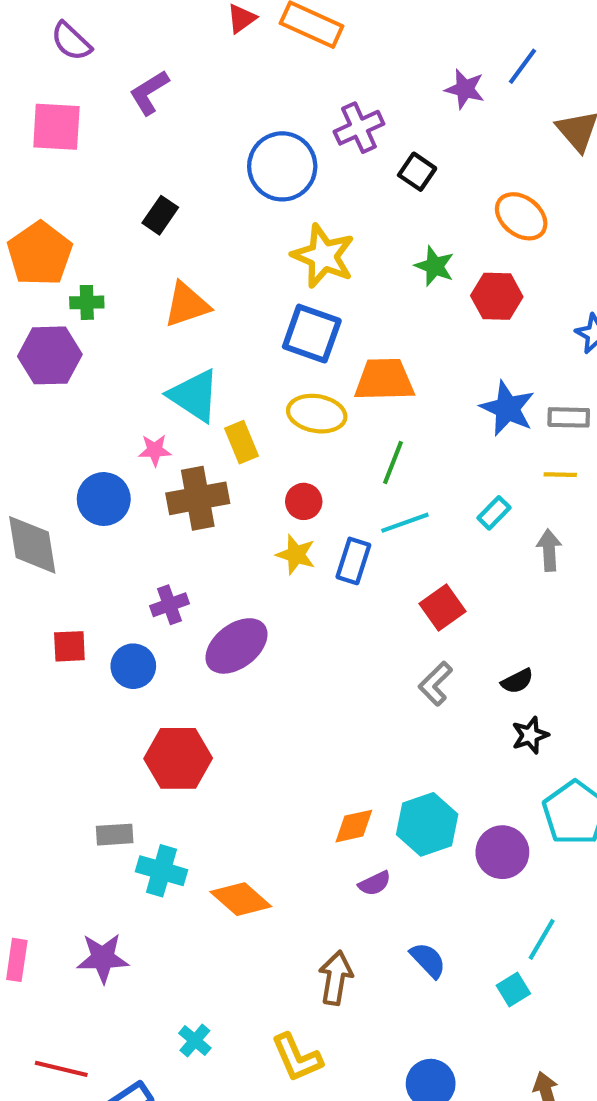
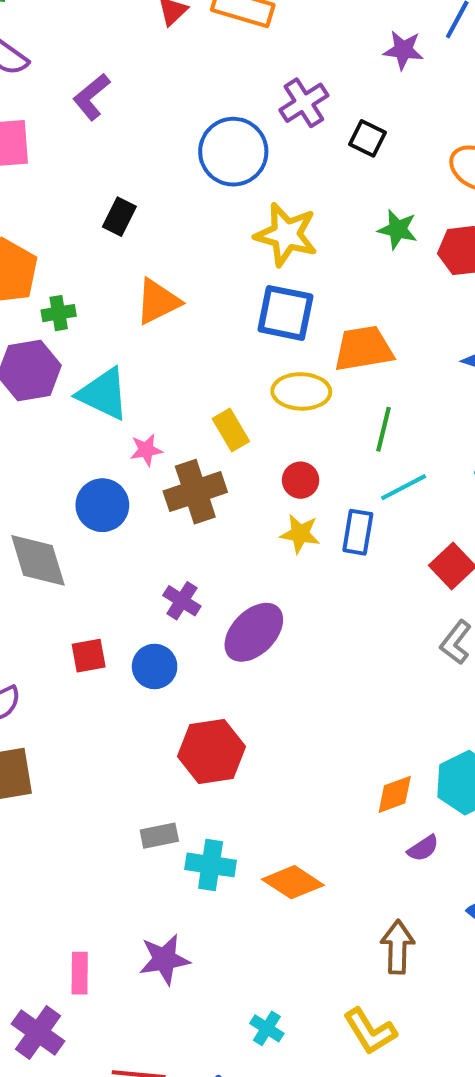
cyan triangle: (194, 396) -> (103, 394), moved
purple cross: (170, 605) -> (182, 601), turned -30

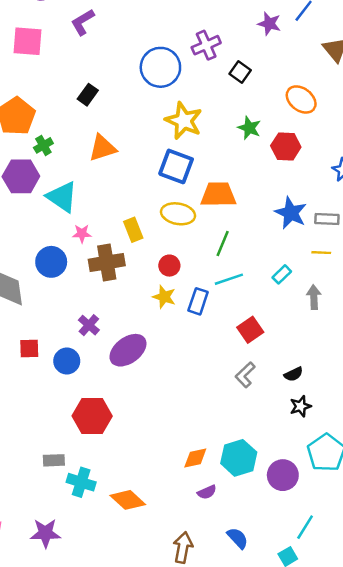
green cross: (59, 313) -> (43, 145), turned -30

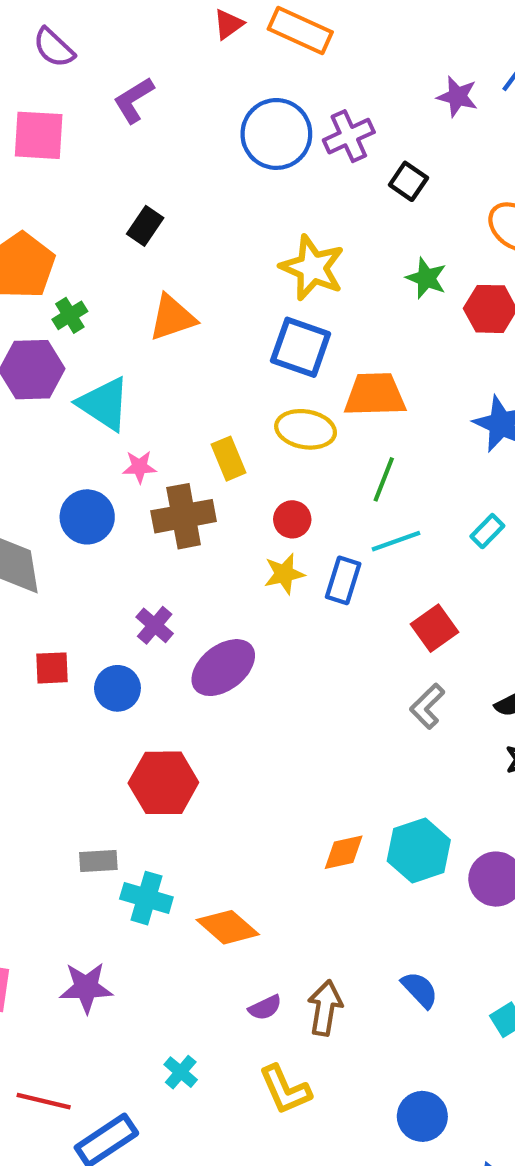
blue circle: (160, 67) -> (276, 134), moved
yellow star: (164, 297) -> (284, 574), turned -30
purple semicircle: (207, 492) -> (265, 1008), moved

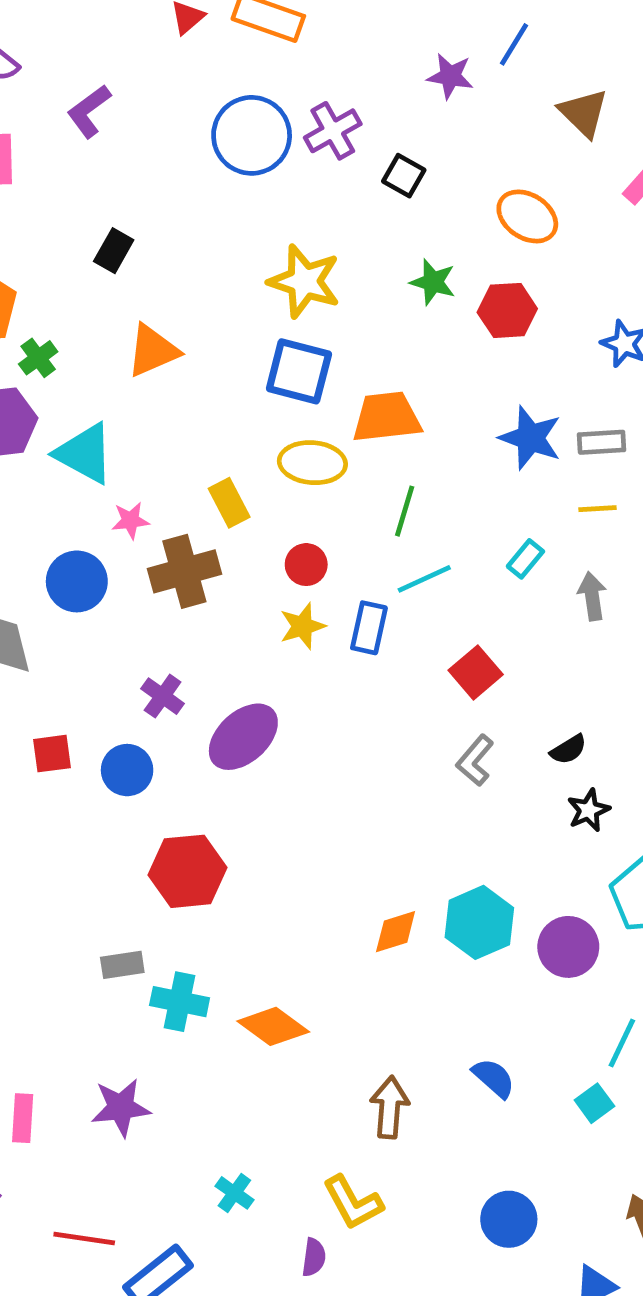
purple semicircle: (265, 1008) -> (314, 1257), moved, turned -52

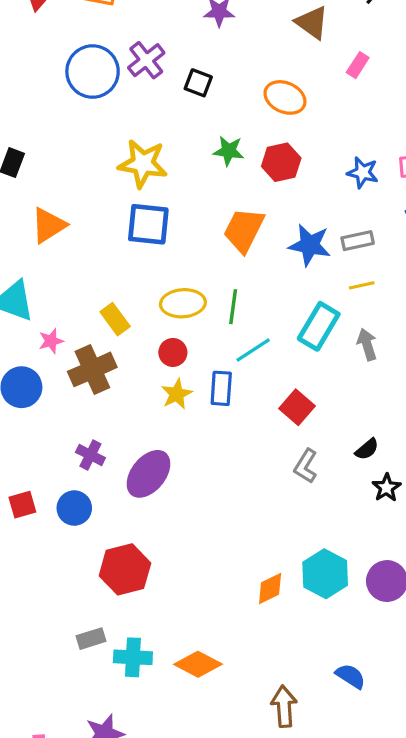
orange trapezoid: (387, 417) -> (244, 230), moved, turned -48
yellow ellipse: (312, 463) -> (183, 303), moved
cyan rectangle: (525, 559) -> (319, 326), size x1.8

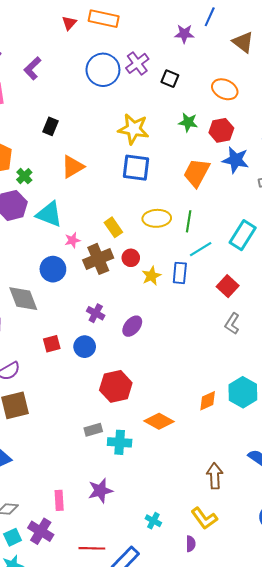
blue star: (310, 245) -> (236, 160), moved
red circle: (173, 352) -> (131, 258), moved
purple ellipse: (148, 474) -> (132, 326), size x0.7
orange diamond: (198, 664) -> (159, 421), moved

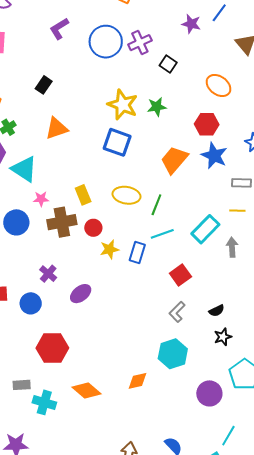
purple L-shape: (32, 68) -> (59, 29), moved
green star: (188, 122) -> (157, 107), moved, turned -30
cyan hexagon: (243, 392) -> (173, 354), moved

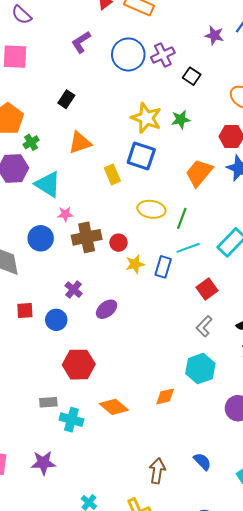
yellow rectangle: (83, 195) -> (112, 175), moved

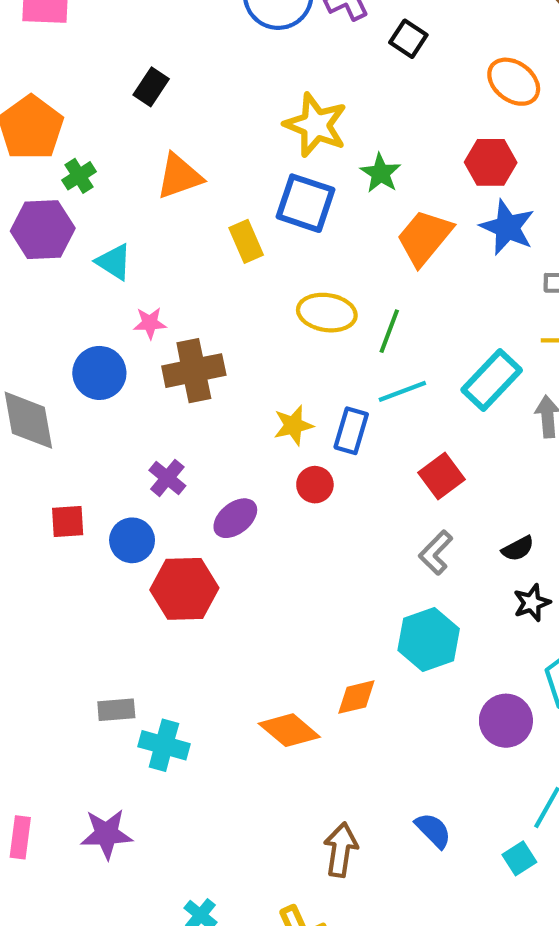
green star: (181, 120) -> (380, 173), moved, turned -30
cyan triangle: (48, 184) -> (114, 262), size x0.7
red circle: (118, 243) -> (315, 485), moved
red hexagon: (79, 365) -> (184, 589), moved
orange diamond: (114, 407) -> (289, 730), moved

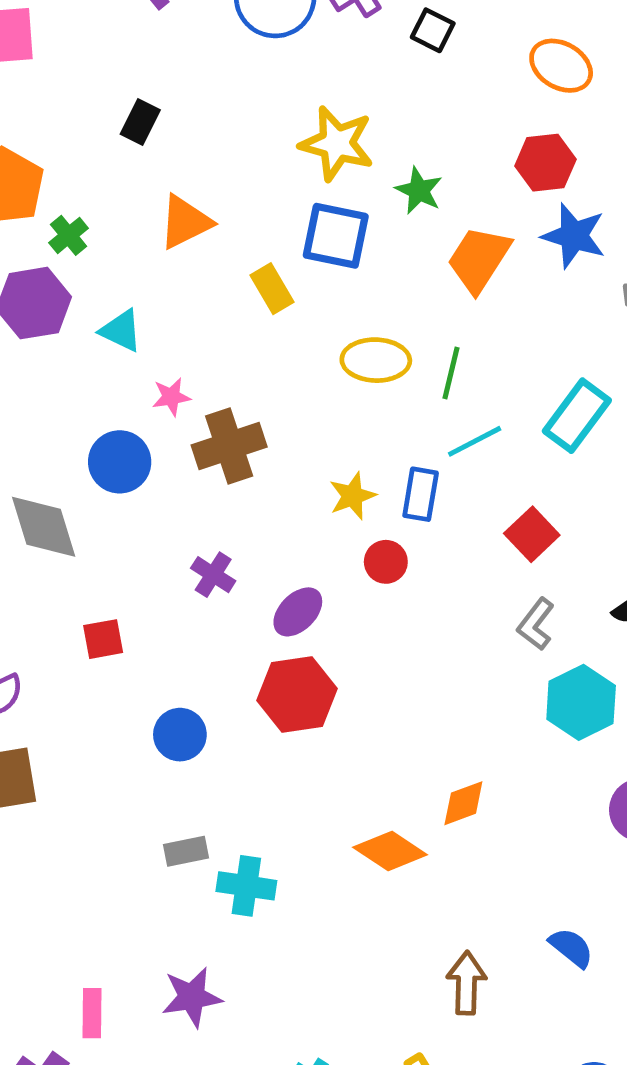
blue circle: (132, 540) -> (180, 735), moved
red hexagon: (184, 589) -> (297, 695), moved
cyan hexagon: (429, 639) -> (581, 702), moved

